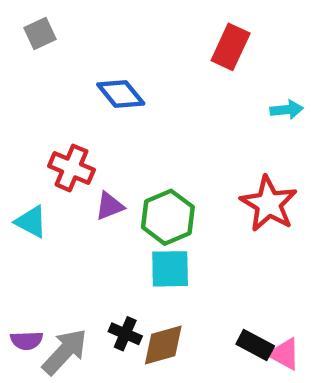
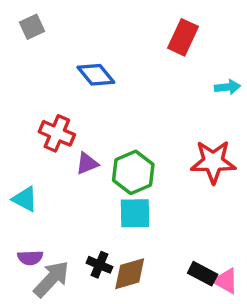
red star: (269, 204) -> (213, 162), turned -30
cyan triangle: (31, 222) -> (25, 199), moved
purple semicircle: (27, 341) -> (30, 258), moved

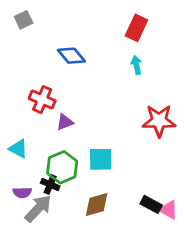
cyan arrow: (227, 87) -> (136, 65), moved, turned -96
green hexagon: (133, 172) -> (62, 167), moved
black cross: (99, 265) -> (50, 185), moved

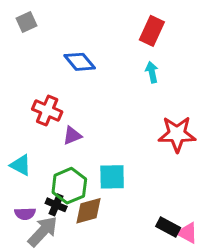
brown diamond: (97, 204) -> (88, 211), moved

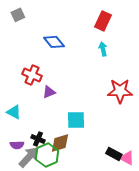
green hexagon: (69, 186) -> (47, 155), moved

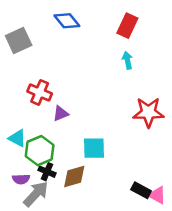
gray square: (18, 15) -> (19, 41), moved, size x1.5
blue diamond: (54, 42) -> (67, 21), moved
green hexagon: (47, 155) -> (40, 151), moved

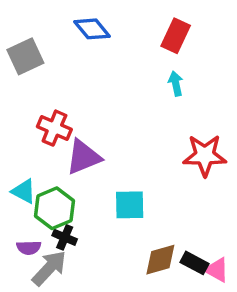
purple triangle: (61, 114) -> (83, 157), size x1.6
brown diamond: (74, 177) -> (160, 260), moved

